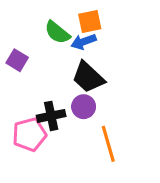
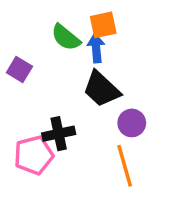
blue arrow: (84, 42) -> (96, 48), turned 105
purple circle: (84, 107) -> (132, 123), moved

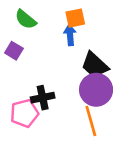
green semicircle: (66, 37) -> (26, 19), moved
black trapezoid: (101, 89) -> (95, 65), moved
purple circle: (132, 123) -> (96, 90), size x1.6

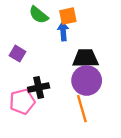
green semicircle: (26, 19) -> (39, 15), moved
purple square: (14, 51) -> (18, 54), moved
black trapezoid: (95, 65) -> (85, 58), turned 136

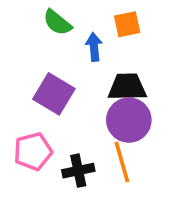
orange square: (68, 16) -> (127, 24), moved
purple square: (18, 54) -> (54, 94), moved, size x1.6
black cross: (39, 88) -> (78, 171), moved

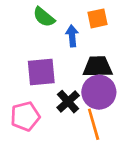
purple square: (54, 94) -> (41, 72), turned -36
black cross: (78, 171) -> (68, 102), moved, turned -30

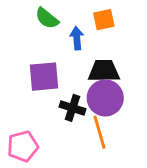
black cross: (68, 102) -> (73, 108), turned -30
pink pentagon: (25, 116) -> (23, 146), moved

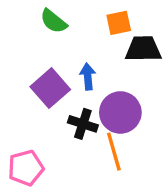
blue arrow: (77, 38) -> (88, 77), moved
black trapezoid: (104, 71) -> (143, 49), moved
purple square: (44, 77) -> (50, 88), turned -36

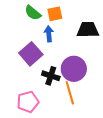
orange square: (119, 23) -> (55, 14), moved
blue arrow: (88, 77) -> (49, 34), moved
pink pentagon: (26, 168) -> (28, 102), moved

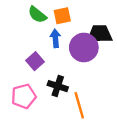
purple square: (31, 54) -> (35, 61), size x0.7
purple circle: (74, 69) -> (84, 47), moved
pink pentagon: (28, 102) -> (24, 96), moved

